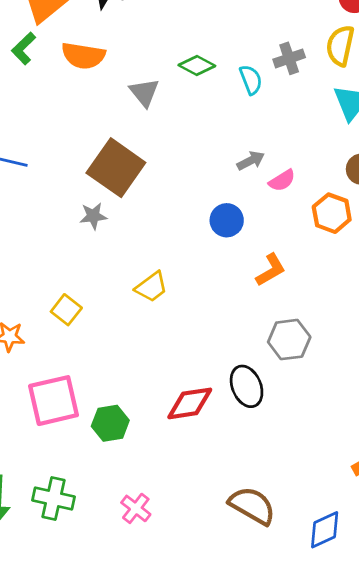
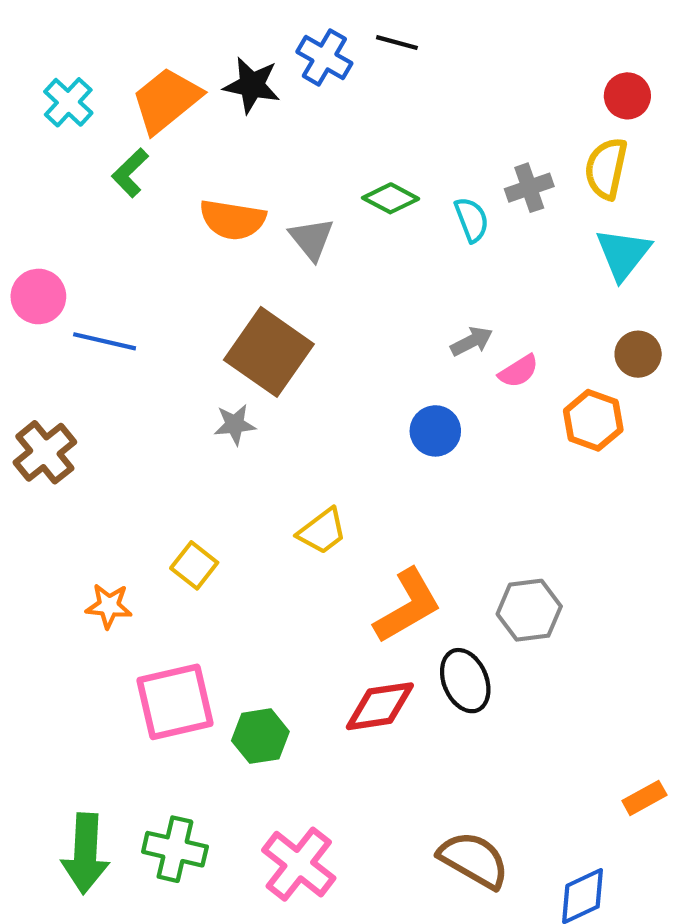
orange semicircle: (83, 56) -> (233, 220), moved
orange L-shape: (271, 270) -> (408, 606), moved, size x1.5
pink cross: (136, 508) -> (299, 864), size x1.6

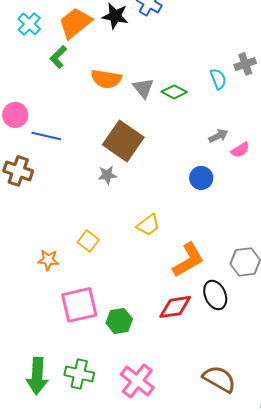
green diamond: (391, 198) -> (174, 92), moved
brown cross: (45, 452) -> (18, 171), moved, turned -32

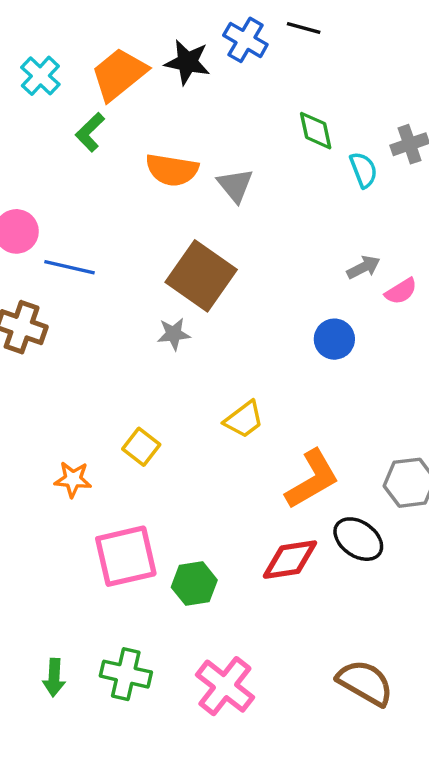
green diamond: (174, 92) -> (316, 131), moved, turned 50
black ellipse: (215, 295) -> (358, 539), turned -32
green arrow: (37, 376) -> (54, 678), size x0.6

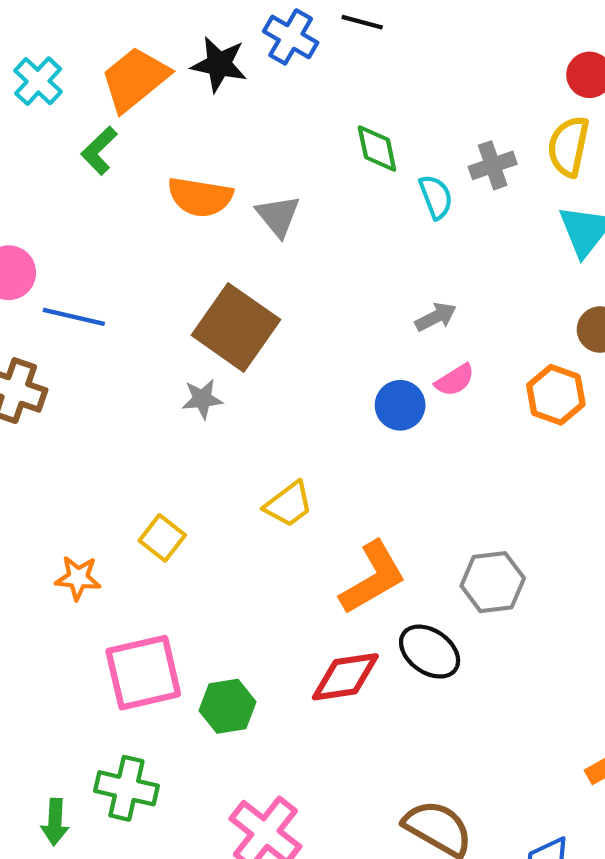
pink semicircle: (401, 291) -> (455, 380), moved
green cross: (126, 674) -> (126, 788), moved

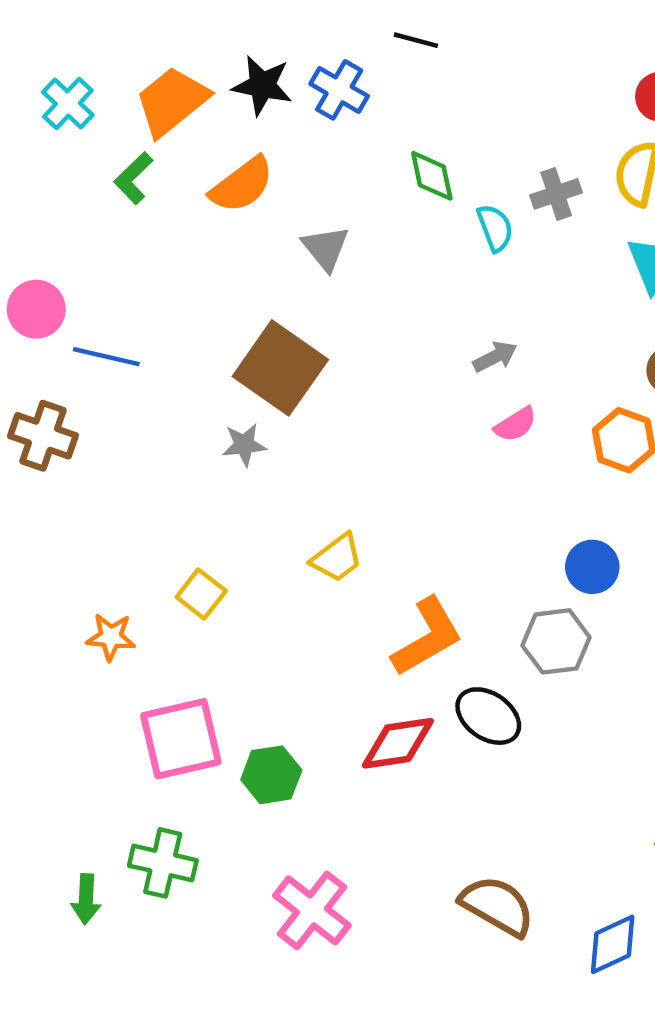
blue cross: (291, 37) -> (339, 90), moved
orange semicircle: (200, 197) -> (242, 185), moved, turned -46
blue circle: (400, 405) -> (592, 567), moved

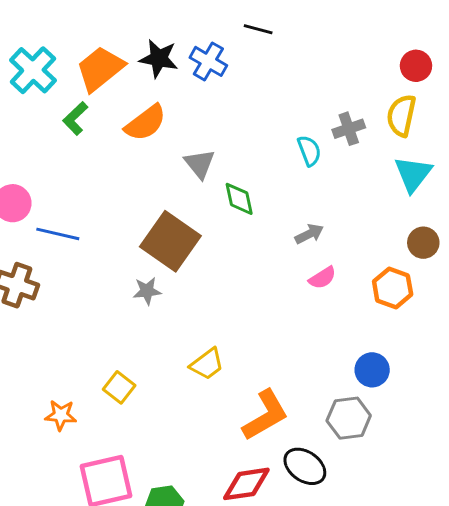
cyan cross: (68, 103) -> (33, 70), size x1.4
green diamond: (432, 176) -> (239, 199), moved

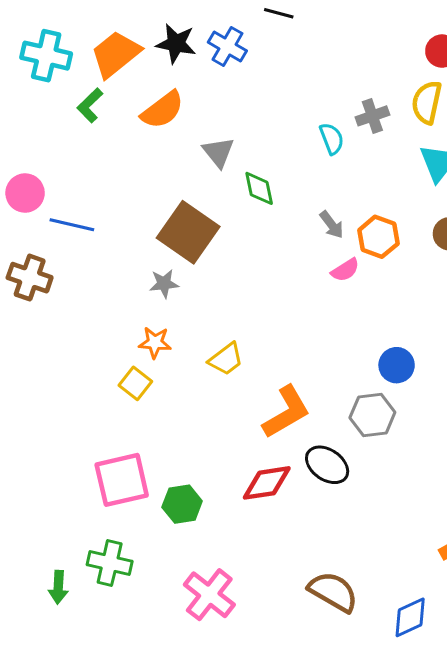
cyan cross: (33, 70) -> (46, 56), turned -30
gray arrow: (309, 234) -> (332, 225), turned 80
orange hexagon: (393, 288) -> (378, 237), moved
orange star: (61, 415) -> (155, 343), moved

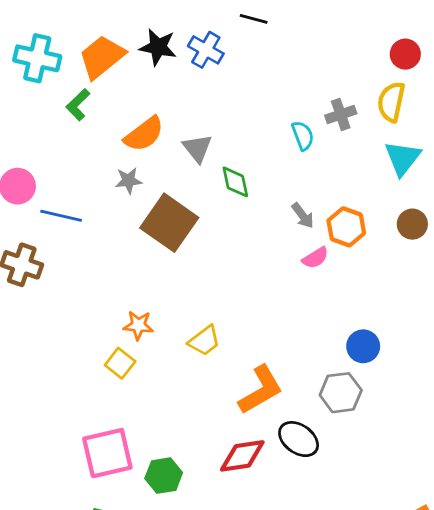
orange semicircle: (162, 110) -> (144, 134), moved
gray star: (164, 284) -> (129, 181), moved

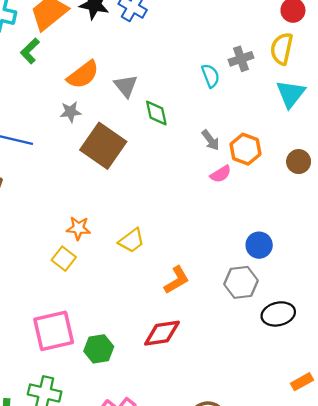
brown circle: (412, 224) -> (299, 162), moved
orange L-shape: (261, 390) -> (177, 280), size x0.7
black ellipse: (299, 439) -> (278, 314), moved, turned -48

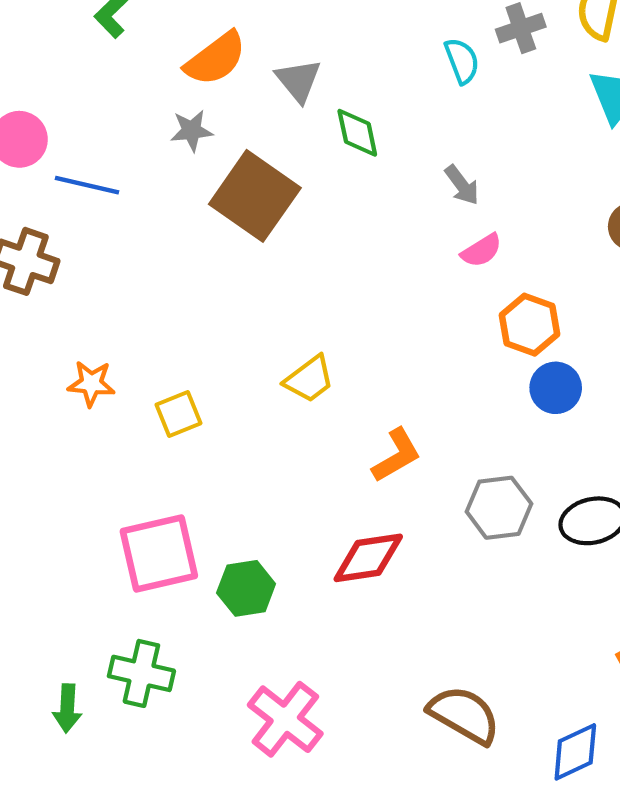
orange hexagon: (246, 149) -> (529, 325), moved
orange star: (78, 228) -> (91, 383), moved
yellow square: (64, 259) -> (178, 414), turned 30
gray hexagon: (241, 282) -> (499, 508), moved

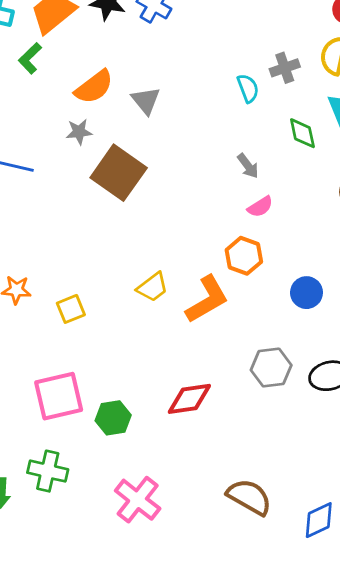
green diamond: (357, 133) -> (302, 133), moved
orange hexagon: (529, 325) -> (244, 256), moved
orange L-shape: (397, 455) -> (207, 299), moved, size x1.4

